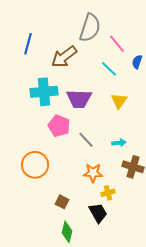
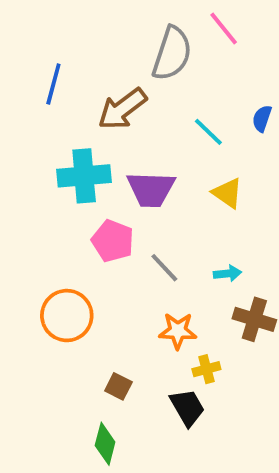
pink line: (117, 44) -> (224, 29), moved
yellow triangle: (119, 101) -> (228, 193), turned -30
green diamond: (67, 232) -> (105, 444), moved

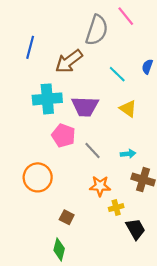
black trapezoid: (187, 407) -> (135, 229), moved

